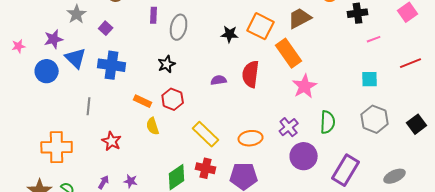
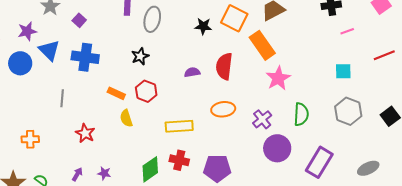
yellow rectangle: (206, 134) -> (179, 126), turned -48
orange ellipse: (251, 138) -> (223, 109), moved
orange cross: (57, 147) -> (30, 139), size x0.6

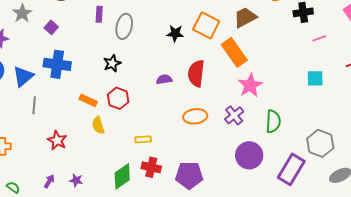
blue triangle: (49, 50) -> (23, 76), moved, turned 35
gray hexagon: (348, 111) -> (320, 143), moved
purple cross: (262, 119) -> (234, 115), moved
yellow rectangle: (179, 126) -> (143, 139), moved, size x0.6

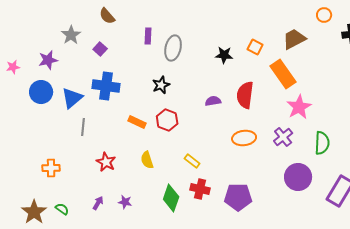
orange square: (206, 25) -> (255, 47), size x0.6
yellow semicircle: (98, 125) -> (147, 160), moved
yellow rectangle: (143, 139) -> (192, 161), turned 42
green diamond: (122, 176) -> (171, 198), turned -36

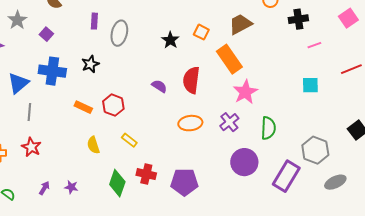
black star: (224, 55) -> (170, 40), turned 30
black star: (161, 85) -> (90, 64), moved
purple semicircle: (213, 101) -> (159, 86), turned 42
yellow rectangle: (192, 161) -> (129, 140), moved
red star: (106, 162) -> (31, 147), moved

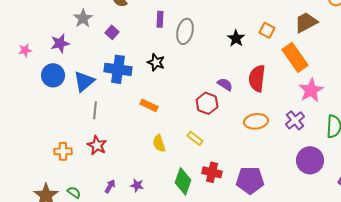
black star: (90, 64) -> (156, 62), turned -30
red hexagon: (113, 105) -> (207, 103), moved

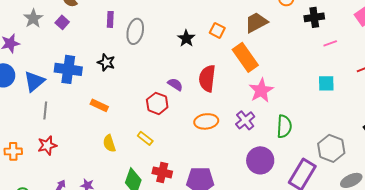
purple square: (112, 32) -> (62, 22), moved
red star: (97, 145) -> (47, 145), turned 30

